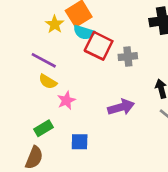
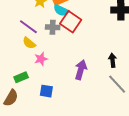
gray cross: (128, 57) -> (53, 27), moved
purple arrow: (121, 107) -> (81, 70), turned -66

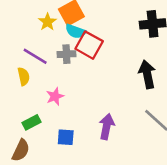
yellow semicircle: (29, 43) -> (24, 76), moved, turned -136
black arrow: (112, 60) -> (147, 74), moved, size x1.5
purple arrow: (81, 70) -> (107, 127), moved

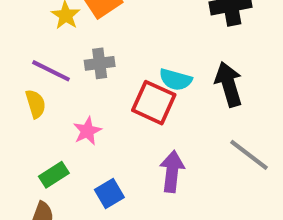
cyan semicircle: (76, 31) -> (176, 80), moved
red square: (89, 45) -> (154, 103), moved
blue square: (66, 137) -> (109, 194), turned -30

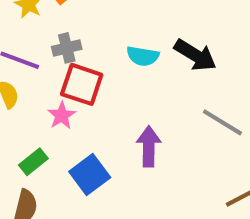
black arrow: (229, 84) -> (195, 55), turned 144
red square: (154, 103) -> (82, 84), moved
blue square: (109, 194) -> (90, 175), size x1.4

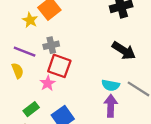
cyan semicircle: (143, 56) -> (111, 85), moved
purple arrow: (149, 146) -> (111, 106), moved

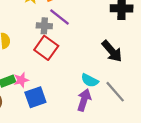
purple line: (25, 52) -> (60, 17), moved
pink star: (48, 83) -> (21, 80), moved

